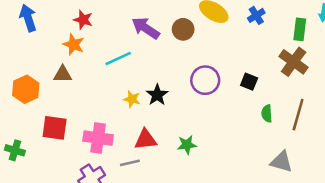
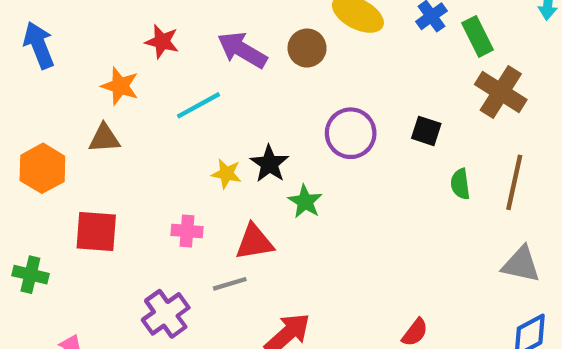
red star: (83, 20) -> (162, 42), moved
green rectangle: (300, 29) -> (477, 36), moved, turned -30
pink cross: (98, 138) -> (187, 231), moved, size x0.6
green star: (187, 145) -> (305, 202), moved, turned -30
gray triangle: (281, 162) -> (521, 264), moved

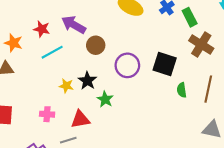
red star: (162, 42) -> (42, 29), moved
brown circle: (307, 48) -> (96, 45), moved
black square: (426, 131) -> (165, 64), size x1.6

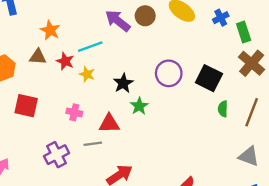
red star: (42, 29) -> (65, 61), moved
brown circle: (96, 45) -> (145, 16), moved
yellow star: (66, 86) -> (87, 74), moved

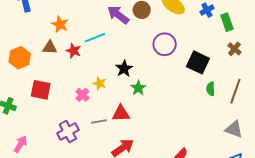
brown cross: (252, 63) -> (234, 49), size x0.6
purple circle: (169, 73) -> (165, 44), moved
yellow star: (87, 74) -> (100, 83), moved
pink cross: (74, 112) -> (82, 95), turned 32
red triangle: (109, 124) -> (121, 113), moved

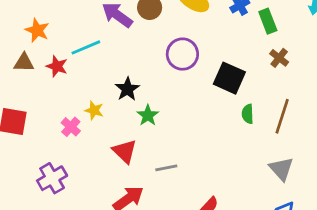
red triangle: (121, 113) -> (125, 151), turned 48
gray line: (99, 121) -> (166, 168), moved
gray triangle: (234, 129) -> (281, 169), turned 30

